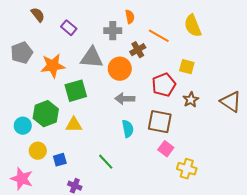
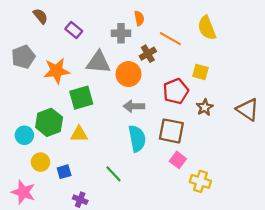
cyan semicircle: (128, 129) -> (137, 138), size x1.4

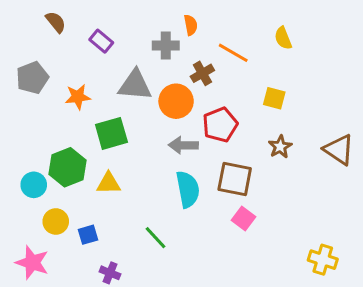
yellow semicircle: (207, 28) -> (283, 38), size x0.7
orange star: (57, 71) -> (78, 97), size x0.7
red pentagon: (176, 91) -> (220, 125), moved
yellow cross: (200, 181) -> (323, 260), moved

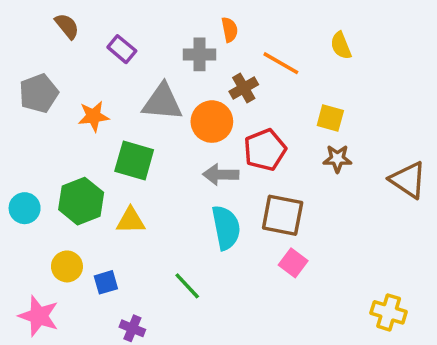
green square: (111, 133) -> (134, 160), turned 32
brown star: (280, 147) -> (337, 159), moved, turned 30
cyan circle: (34, 185) -> (25, 208), moved

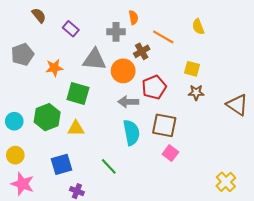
yellow circle: (67, 266) -> (15, 155), moved
blue square: (106, 282) -> (62, 164), size x1.5
yellow cross: (389, 312) -> (226, 182), turned 30

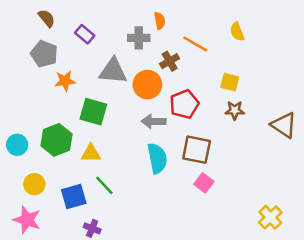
gray pentagon: (22, 54) -> (44, 54), moved, turned -30
yellow circle: (15, 155) -> (34, 184), moved
green line: (109, 166) -> (104, 185), moved

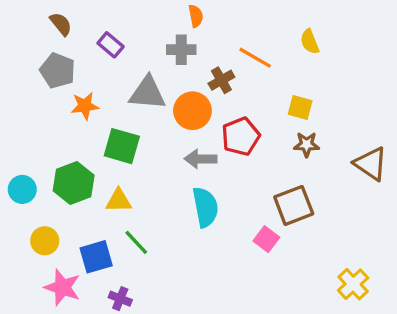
orange semicircle: (160, 21) -> (196, 16), moved
brown square: (197, 150) -> (294, 205), moved, turned -32
pink star: (27, 220) -> (62, 287), moved

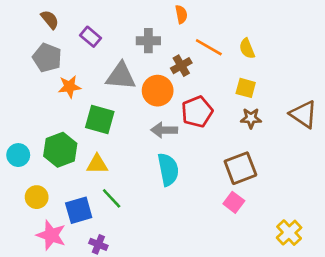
orange semicircle: (196, 16) -> (181, 14), moved
yellow semicircle: (310, 42) -> (247, 49), moved
brown triangle: (371, 164) -> (304, 114), moved
pink square: (266, 239) -> (234, 202), moved

